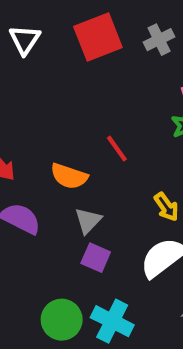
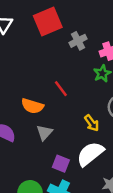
gray cross: (159, 40) -> (78, 41), moved
purple square: (96, 258) -> (61, 164), moved

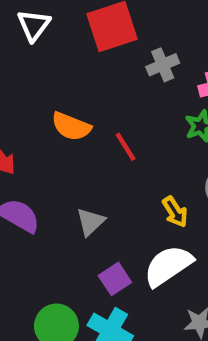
orange semicircle: (32, 106) -> (71, 126), moved
purple square: (61, 164) -> (115, 279), turned 30

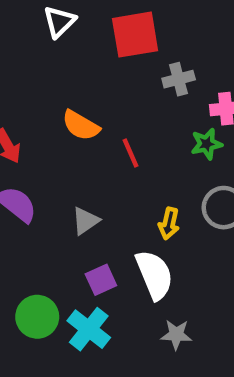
yellow arrow: (175, 212) -> (169, 223), turned 36
white semicircle: (168, 266) -> (154, 275), turned 93

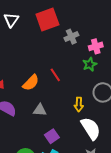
orange semicircle: (81, 125) -> (31, 83), moved, turned -66
gray triangle: (85, 221) -> (40, 110), turned 48
white semicircle: (154, 275) -> (91, 128), moved

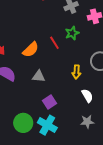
green star: (90, 64) -> (72, 33), moved
white semicircle: (91, 128) -> (87, 96), size x0.6

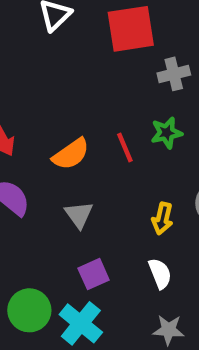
gray triangle: (39, 76) -> (79, 215), turned 40
white semicircle: (87, 96) -> (160, 274), moved

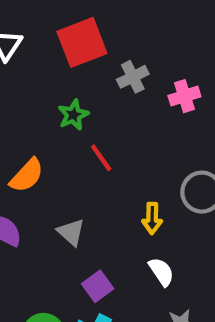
green star: (166, 133) -> (73, 115), moved
orange semicircle: (71, 154) -> (27, 175), moved

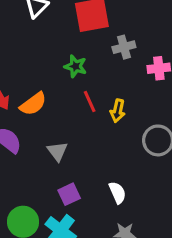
green star: (73, 115) -> (75, 66), turned 30
yellow arrow: (152, 218) -> (118, 111), moved

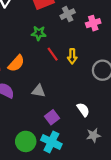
gray triangle: (57, 151) -> (38, 91), turned -32

